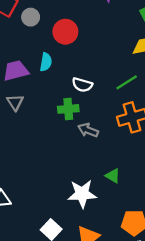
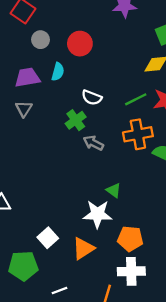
gray circle: (31, 17) -> (41, 40), moved
green cross: (68, 109) -> (76, 120), turned -36
white star: (82, 194) -> (97, 214), moved

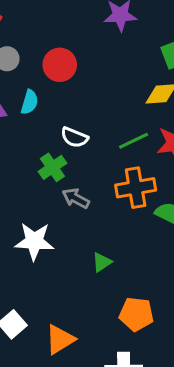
green triangle: (114, 190) -> (102, 262), turned 49
white star: (97, 214) -> (34, 241), moved
orange pentagon: (130, 239) -> (136, 314), moved

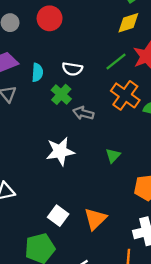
cyan semicircle: (30, 102) -> (37, 72), moved
orange cross: (136, 188) -> (125, 95), turned -32

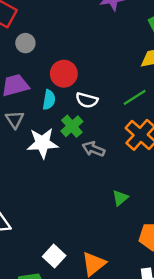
red circle: (50, 18) -> (64, 74), moved
white star: (60, 151) -> (43, 143), moved

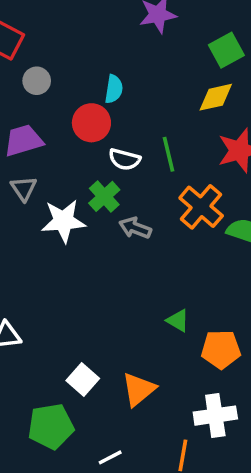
green line: (135, 97) -> (169, 154), moved, turned -70
cyan semicircle: (49, 100) -> (114, 89), moved
green triangle: (120, 198) -> (178, 321), moved, turned -48

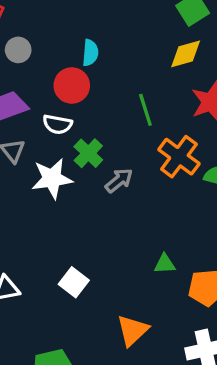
white semicircle: (125, 159) -> (57, 124), moved
gray arrow: (135, 228) -> (119, 180), turned 124
green triangle: (178, 321) -> (165, 264), turned -30
white square: (83, 379) -> (74, 282), moved

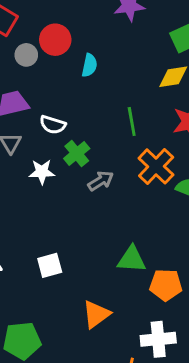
red circle: (72, 85) -> (55, 40), moved
white star: (52, 179) -> (42, 172), size x0.7
green triangle: (165, 264) -> (132, 259), size x1.5
white square: (74, 282) -> (50, 265), turned 30

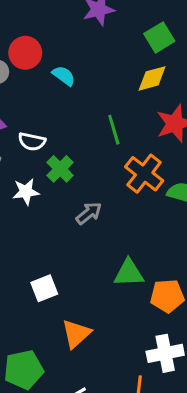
cyan semicircle: (89, 65) -> (64, 76), turned -60
gray arrow: (101, 181) -> (89, 213), moved
orange triangle: (96, 314) -> (76, 334), moved

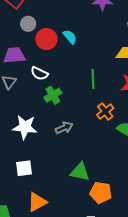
red circle: (25, 53) -> (46, 39), moved
orange cross: (144, 174) -> (105, 112), size x0.7
white star: (26, 192) -> (25, 127), moved, size x1.4

